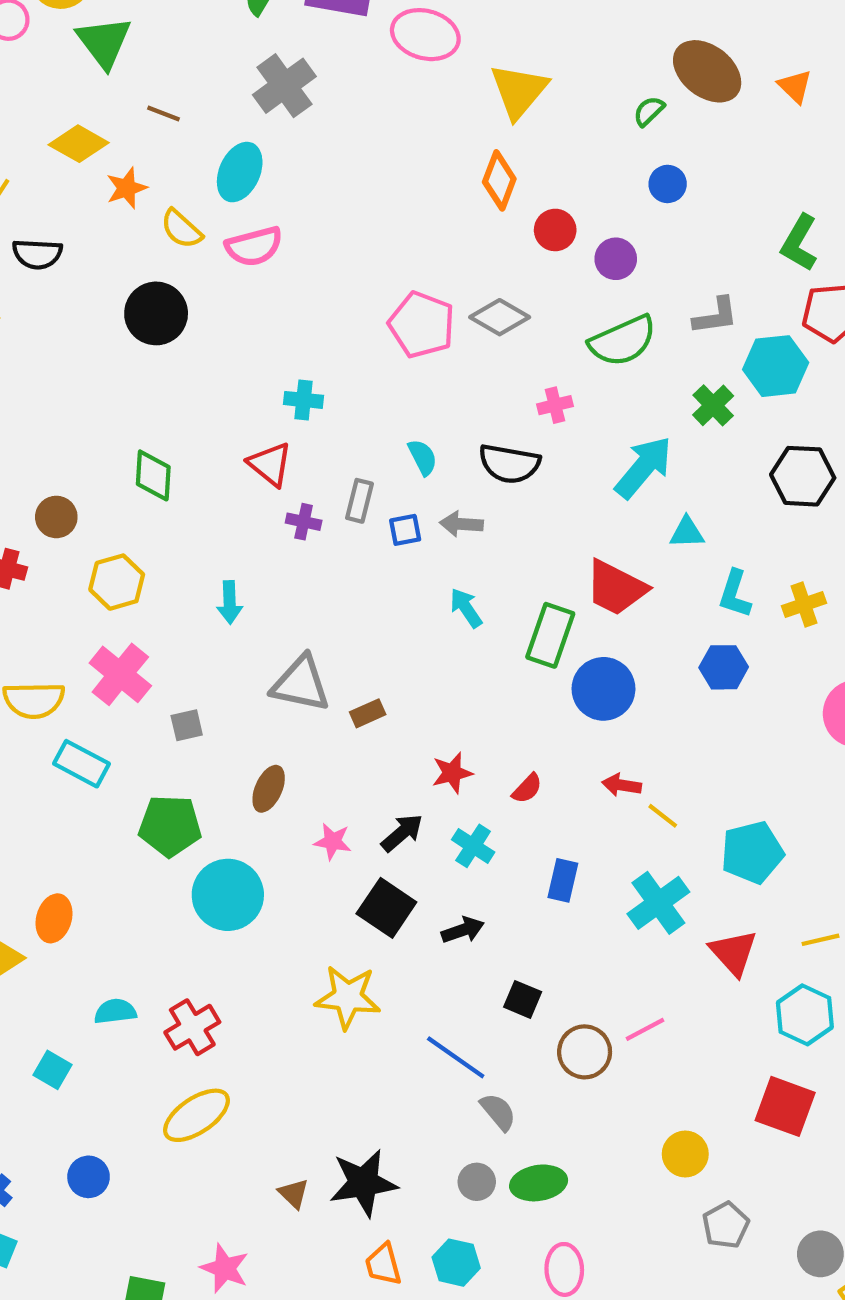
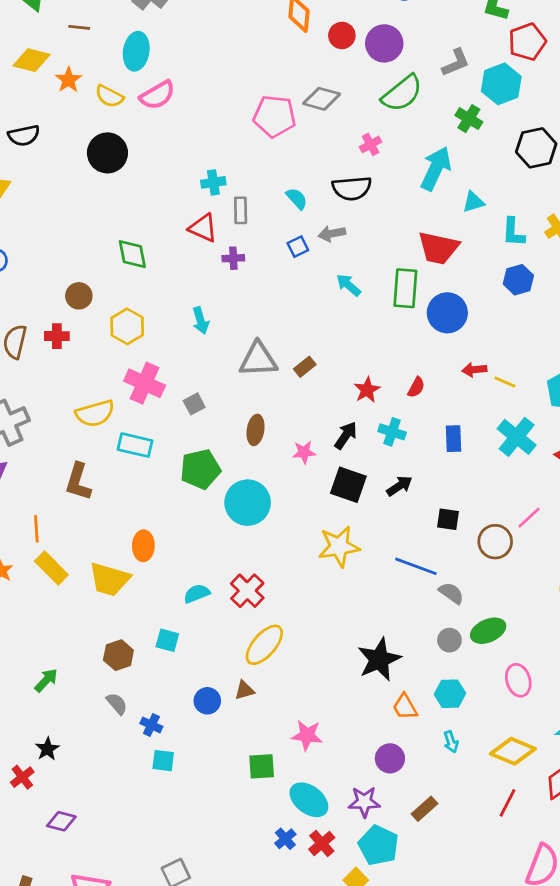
purple circle: (616, 259) -> (384, 43), size x1.4
gray rectangle: (360, 501) -> (241, 210), moved
brown triangle: (294, 1194) -> (244, 690), moved, turned -45

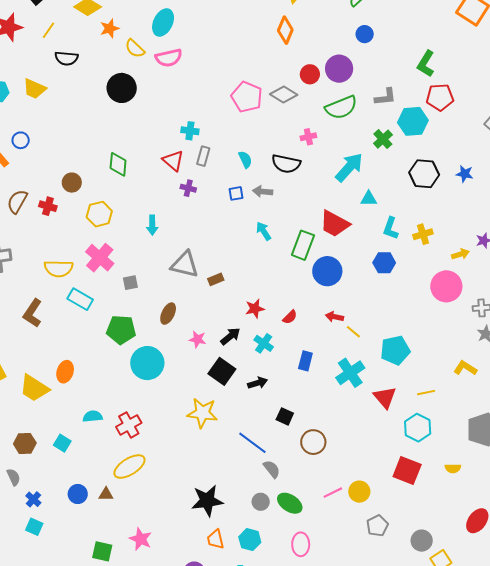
red circle: (342, 35) -> (310, 74), moved
pink line: (529, 518) -> (333, 493), moved
green ellipse: (488, 631) -> (290, 503), turned 40

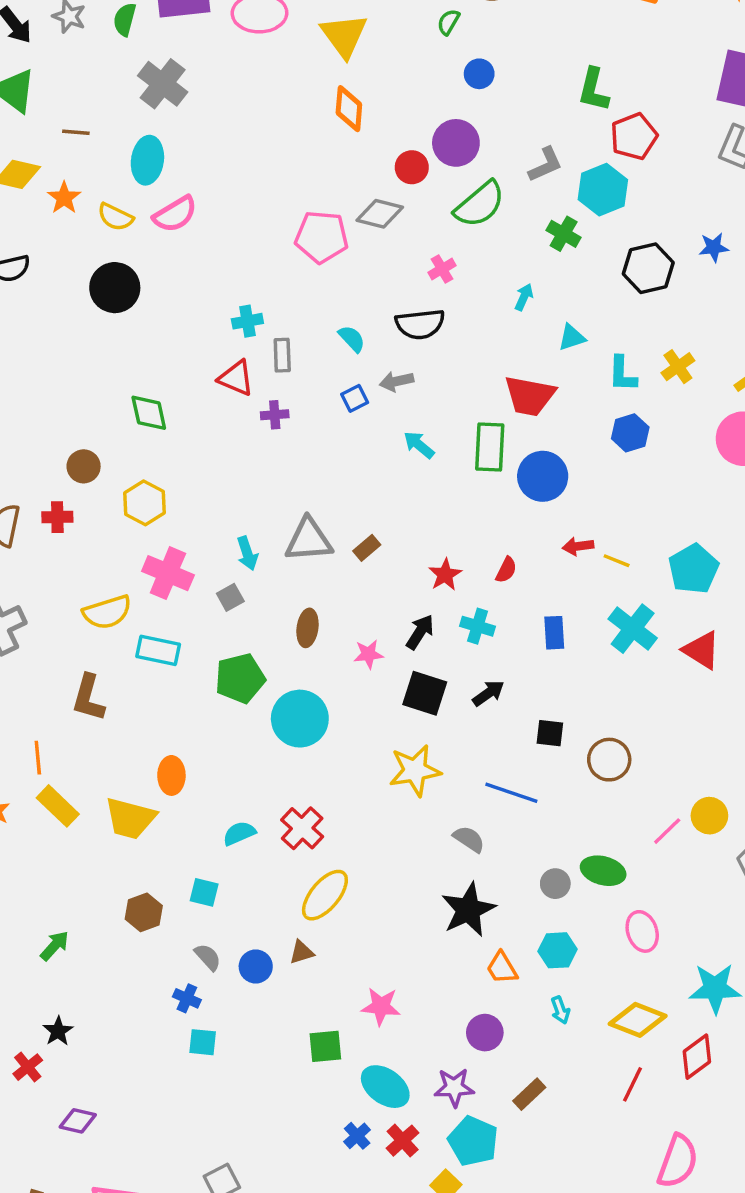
cyan arrow: (349, 167) -> (524, 297), size x0.5
cyan arrow: (152, 225) -> (247, 553), moved
gray semicircle: (272, 469) -> (469, 839), moved
gray semicircle: (14, 477) -> (208, 957), moved

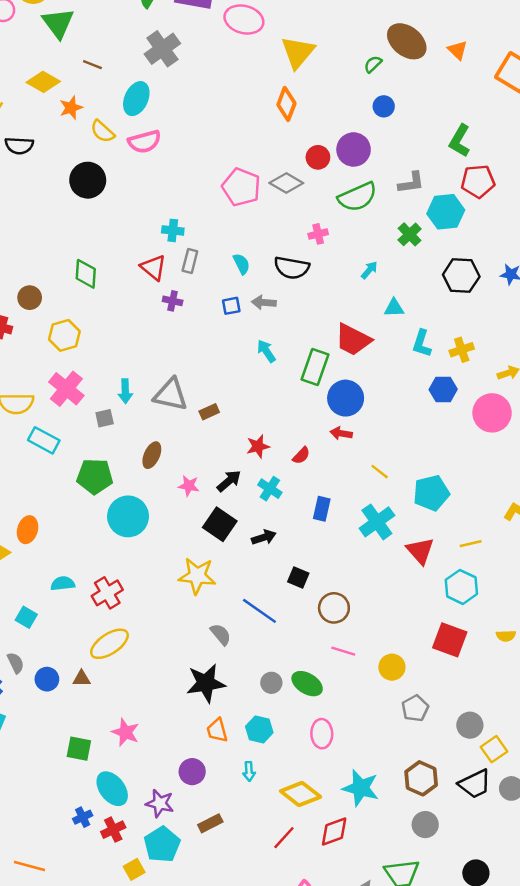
blue hexagon: (630, 433) -> (443, 389), moved
red arrow: (578, 546) -> (341, 433), moved
pink line: (667, 831) -> (343, 651), moved, turned 45

